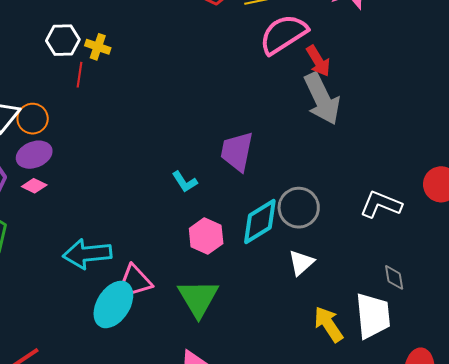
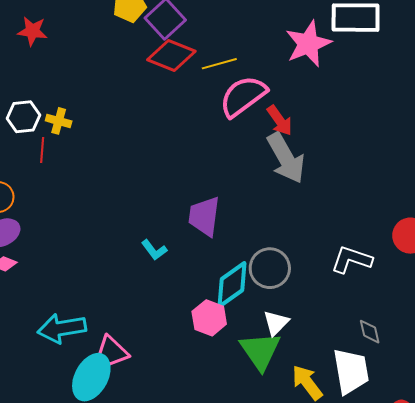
pink hexagon: (206, 236) -> (209, 318), moved
green triangle: (198, 298) -> (260, 351), moved

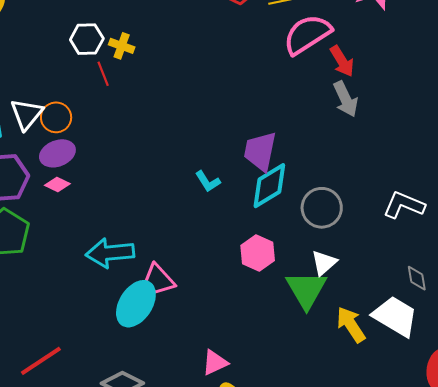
red line: (42, 150) -> (103, 74), turned -30
gray arrow: (286, 158) -> (346, 99), size x0.7
cyan diamond: (232, 285) -> (269, 186), moved
white trapezoid: (351, 371) -> (395, 316), turned -54

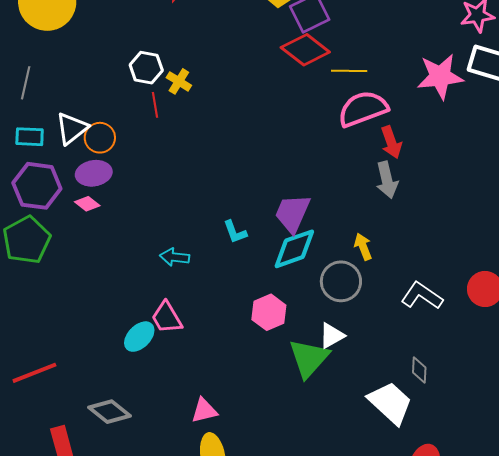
cyan arrow: (110, 253) -> (175, 257), moved, size x0.6
cyan ellipse: (136, 304) -> (139, 337), size x0.7
yellow arrow: (351, 325) -> (363, 247), moved, size x0.7

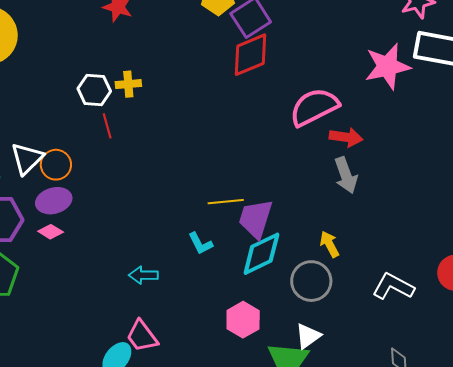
red diamond: (305, 50) -> (250, 55), turned -54
yellow line: (349, 71) -> (226, 202), moved
yellow cross: (179, 81) -> (128, 84), moved, turned -30
red arrow: (391, 142) -> (346, 137), turned -56

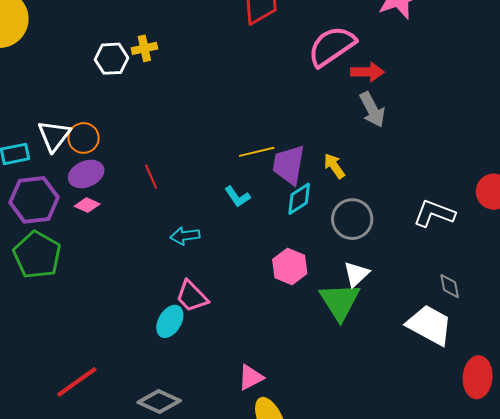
red line: (107, 126) -> (151, 177), moved
yellow arrow: (329, 244) -> (334, 166), moved
cyan diamond: (261, 254) -> (299, 199), size x0.7

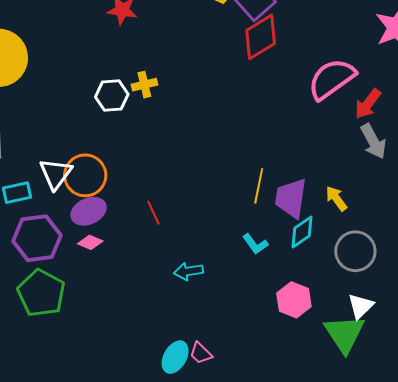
red arrow: (367, 72) -> (368, 104), turned 128
orange circle: (84, 138) -> (85, 175), size x1.4
yellow line: (257, 152) -> (259, 186), turned -64
cyan L-shape: (237, 197) -> (255, 244), moved
pink trapezoid: (192, 296) -> (201, 353), moved, size x0.7

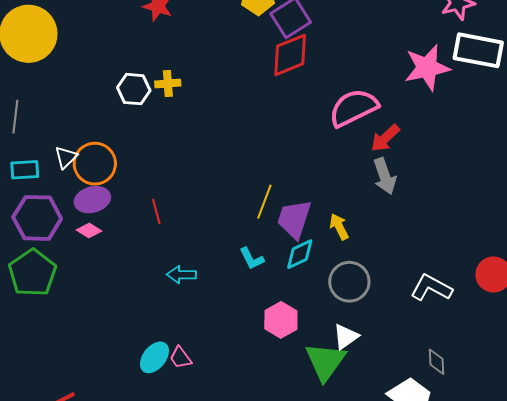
white triangle: (56, 174) -> (66, 157), size x0.7

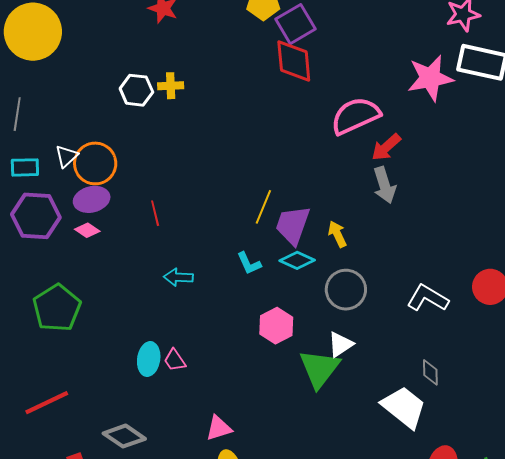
red diamond: (290, 55) -> (294, 61), turned -75
cyan diamond: (300, 254) -> (297, 260), turned 48
green pentagon: (32, 273) -> (57, 308), moved
cyan ellipse: (154, 357) -> (149, 359), turned -32

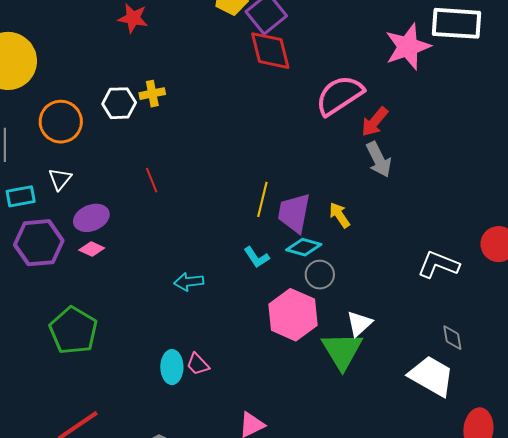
orange circle: (95, 163) -> (61, 122), moved
red line: (155, 213) -> (152, 180), moved
gray circle: (346, 290) -> (320, 275), moved, size x0.7
pink hexagon: (276, 326) -> (293, 315), size x1.4

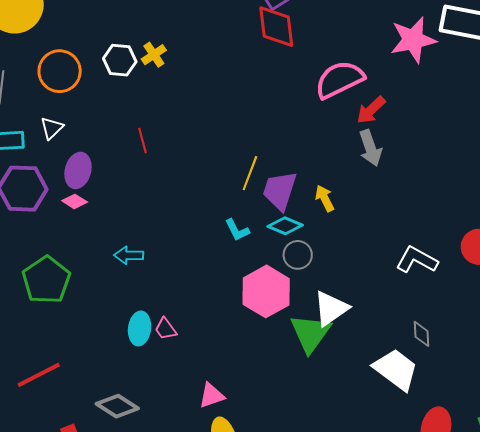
yellow cross: (152, 94) -> (154, 55), turned -30
purple ellipse: (91, 218) -> (78, 170), turned -60
cyan arrow: (189, 282) -> (129, 255), moved
white triangle: (359, 324) -> (331, 308), size x1.4

